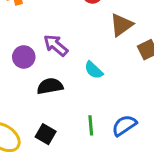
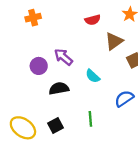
blue semicircle: (124, 125) -> (124, 99), moved
black square: (46, 134) -> (56, 126), turned 32

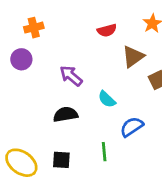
purple circle: (39, 66) -> (21, 59), moved
blue semicircle: (124, 99) -> (132, 127), moved
black square: (56, 126) -> (61, 160), turned 32

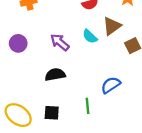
purple circle: (21, 59) -> (18, 43), moved
cyan semicircle: (107, 99) -> (90, 36), moved

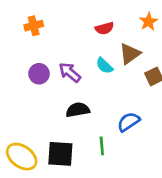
purple circle: (18, 43) -> (39, 74), moved
black semicircle: (55, 75) -> (78, 110), moved
black square: (52, 113) -> (60, 154), size x1.5

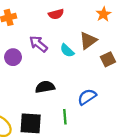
red semicircle: (104, 28) -> (56, 14), moved
purple arrow: (70, 72) -> (38, 44), moved

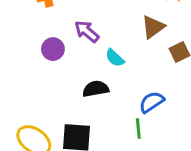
cyan semicircle: (67, 51) -> (115, 58), moved
green line: (65, 117) -> (138, 129), moved

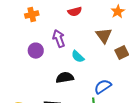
brown triangle: (153, 27) -> (104, 36), turned -30
purple arrow: (87, 31) -> (59, 39), turned 30

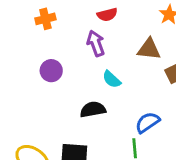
brown triangle: (104, 36) -> (149, 49), turned -48
purple arrow: (59, 39) -> (96, 43), moved

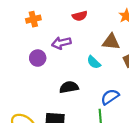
purple arrow: (96, 43) -> (61, 43), moved, turned -84
cyan semicircle: (112, 79) -> (94, 62), moved

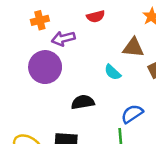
purple arrow: (61, 43) -> (63, 38), moved
purple circle: (38, 58) -> (45, 67), size x1.6

